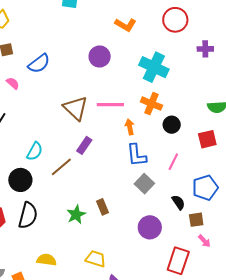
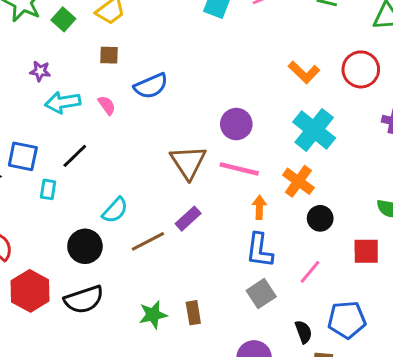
orange L-shape: (126, 25) -> (304, 72), moved
purple circle: (100, 56) -> (236, 124), moved
black semicircle: (28, 215) -> (84, 300), turned 44

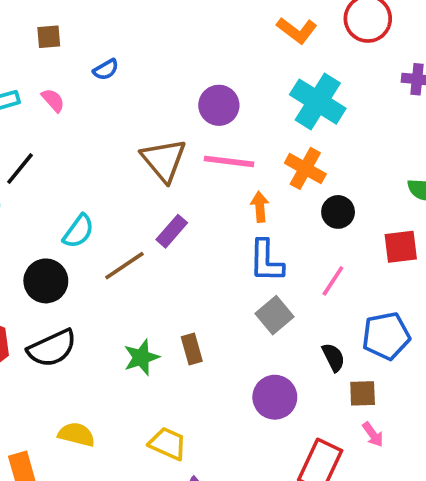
blue semicircle: (151, 86) -> (106, 70), size x0.6

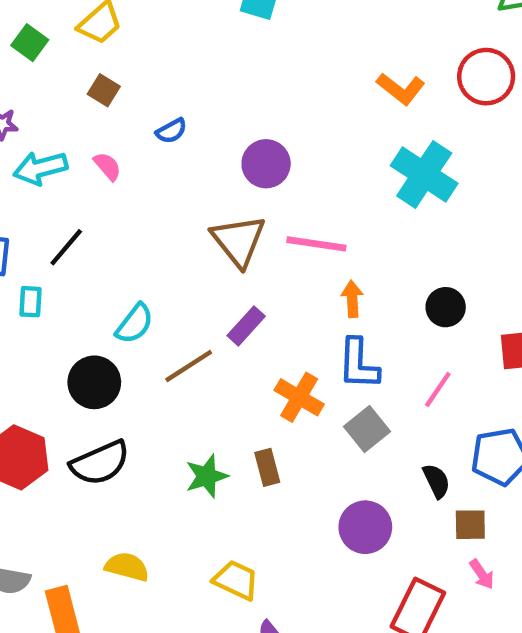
brown square: (49, 37) -> (104, 90), turned 35
purple circle: (219, 105) -> (266, 164), moved
orange cross: (305, 168) -> (299, 397), moved

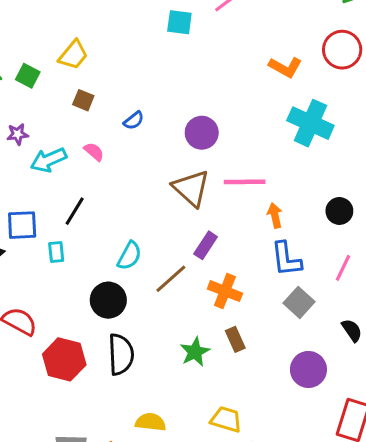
orange cross: (299, 397) -> (225, 291), moved
black semicircle: (100, 463) -> (121, 354), turned -60

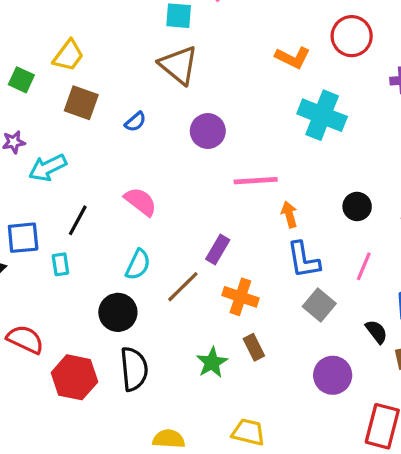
brown square: (83, 100) -> (81, 103), size x1.5
pink semicircle: (94, 152) -> (141, 202), moved, size x1.5
brown triangle: (191, 188) -> (179, 65), moved

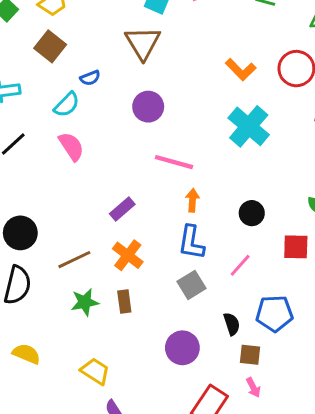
cyan semicircle: (138, 265) -> (67, 105), moved
brown line: (183, 287) -> (74, 260), moved

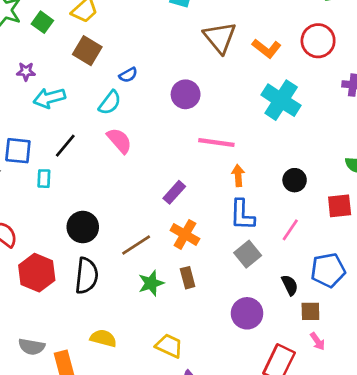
brown triangle: (143, 43) -> (220, 37), moved

